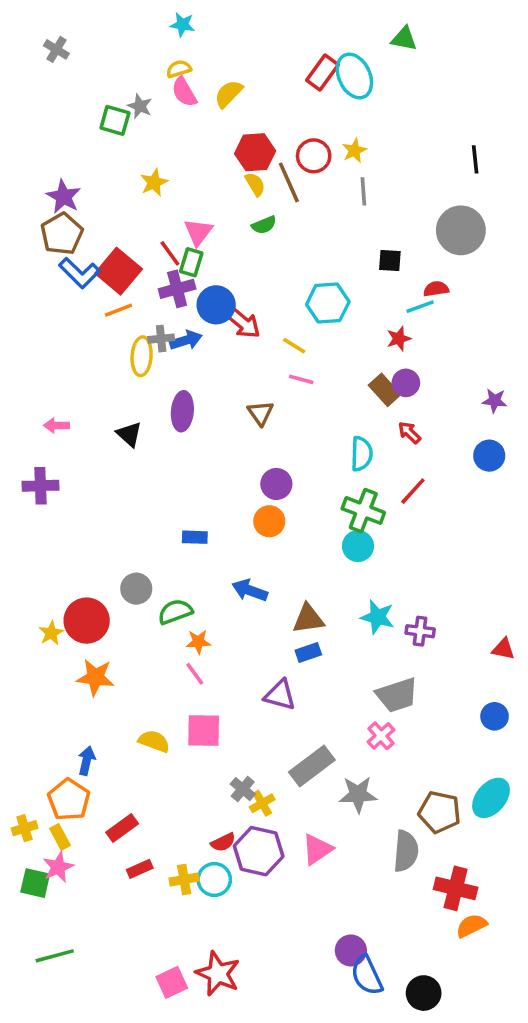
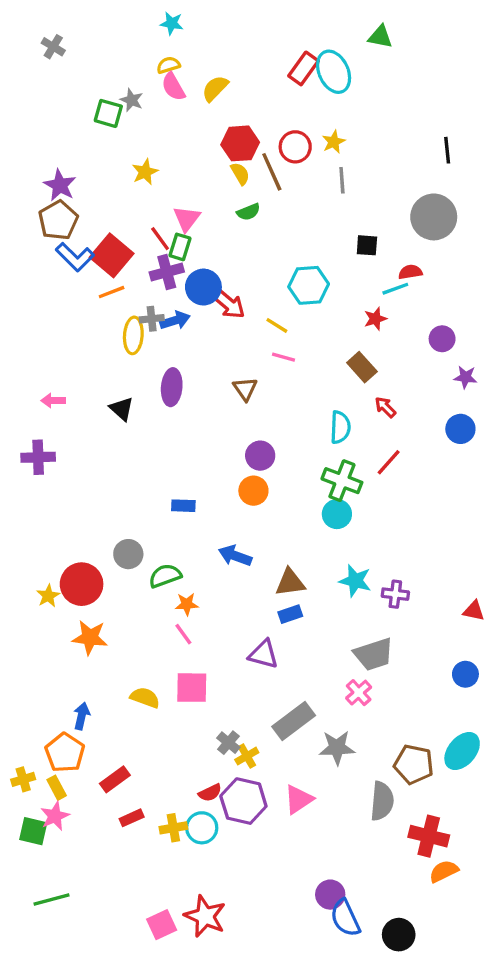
purple circle: (406, 383) -> (442, 339), moved

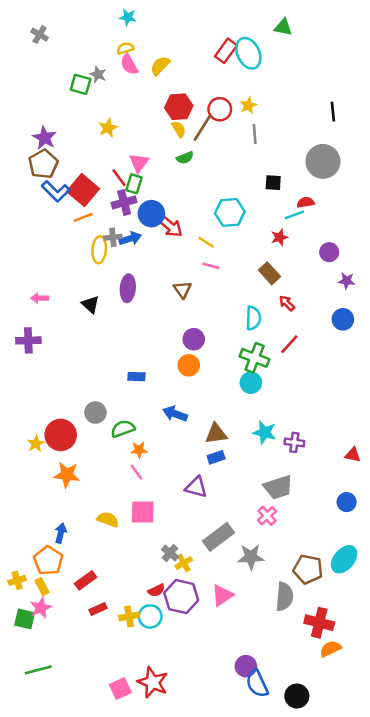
brown line: (272, 172) -> (202, 128), turned 56

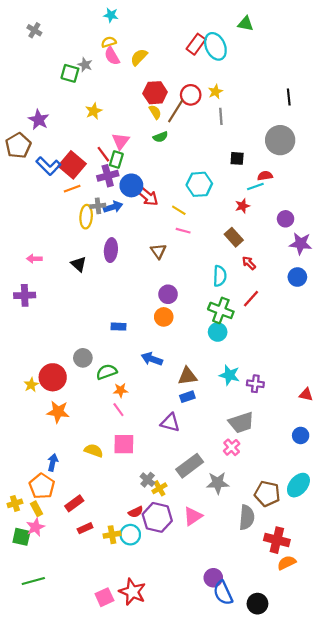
brown pentagon: (43, 164) -> (18, 146), moved
purple star: (347, 281) -> (301, 244), size x1.5

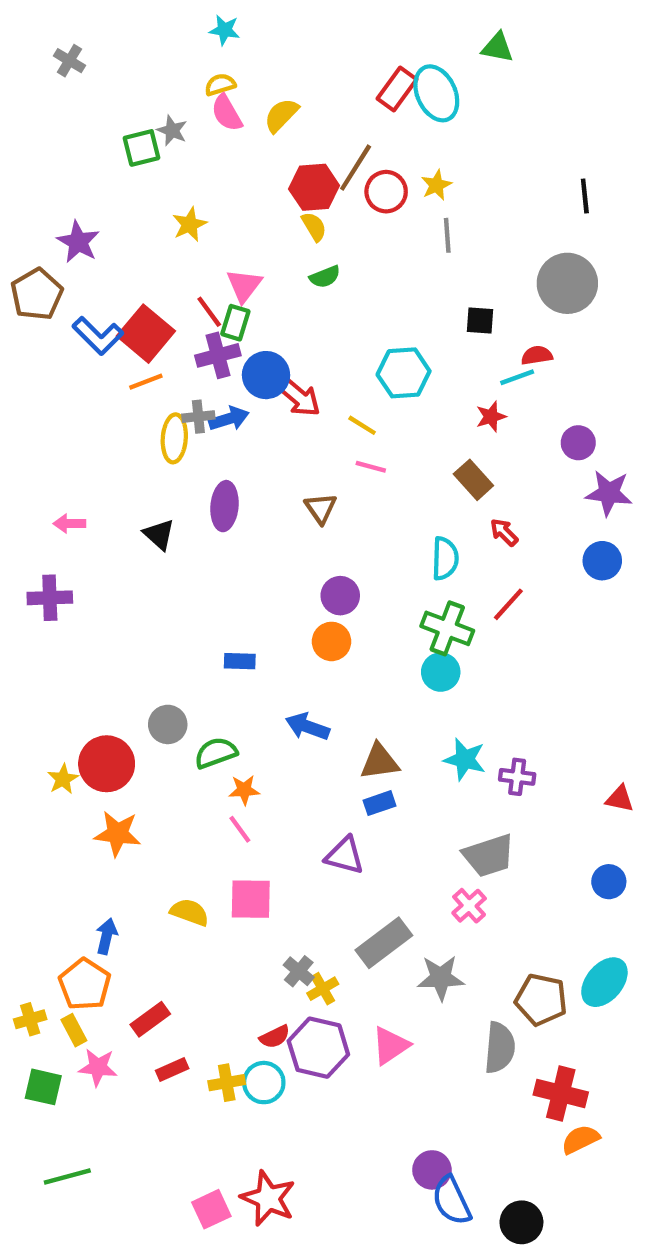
green square: (70, 73) -> (142, 148), turned -30
brown line: (176, 111) -> (356, 168), moved
pink star: (35, 527) -> (98, 1067), moved, turned 30

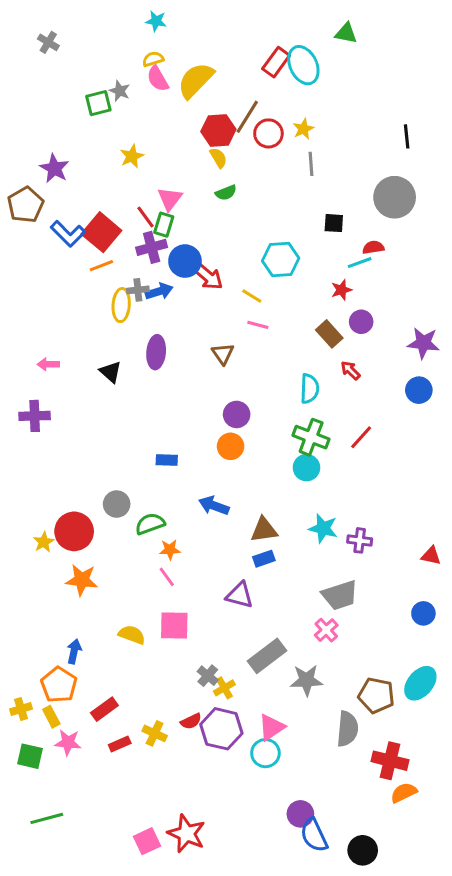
yellow semicircle: (281, 115) -> (196, 80), size x1.5
purple circle: (578, 443) -> (361, 322), moved
red line: (508, 604) -> (361, 437), moved
yellow cross: (227, 1083) -> (155, 733), moved, turned 35
cyan circle: (264, 1083) -> (265, 753), moved

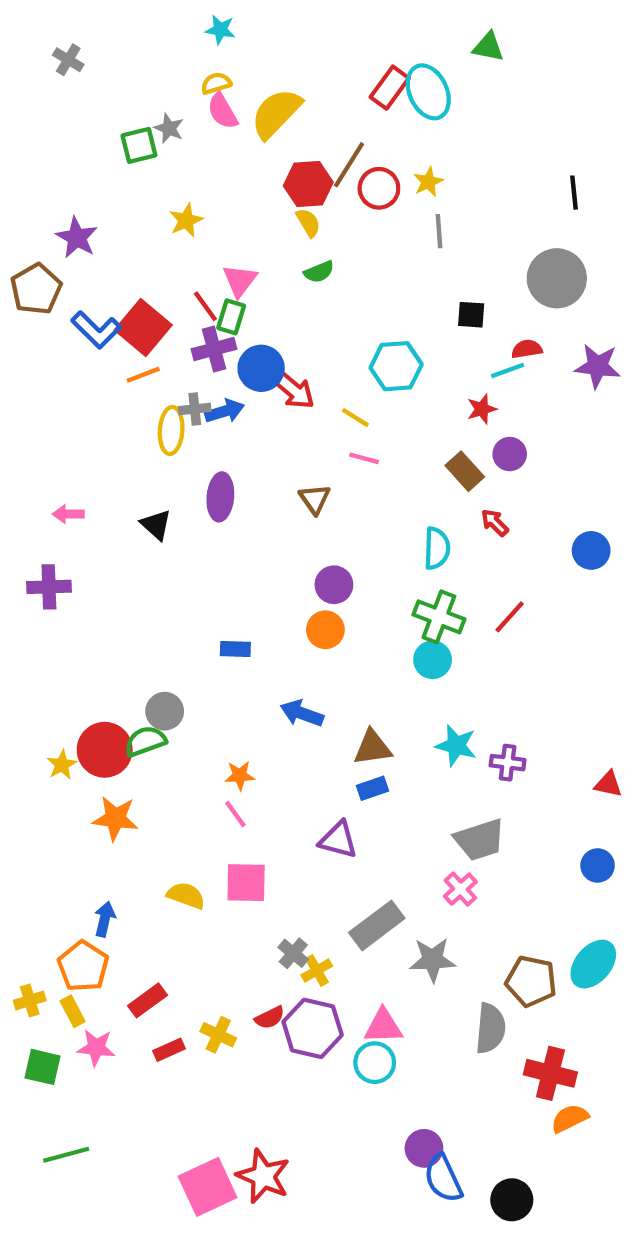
purple star: (423, 343) -> (598, 366), moved
green semicircle: (150, 524) -> (145, 741), moved
pink triangle: (272, 727) -> (383, 1026), turned 32
pink square: (147, 841) -> (208, 1187), size x1.5

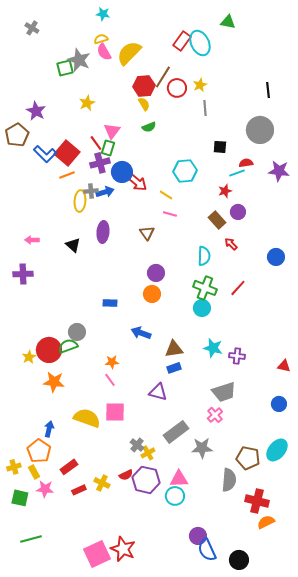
gray star: (169, 128) -> (79, 60), size x1.6
yellow semicircle: (186, 895) -> (87, 418), size x1.5

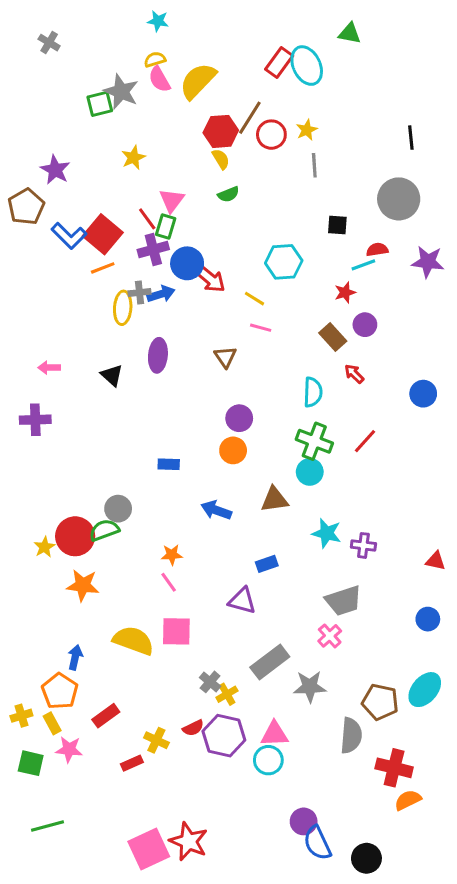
brown triangle: (174, 349) -> (274, 499), moved
red rectangle: (79, 490) -> (132, 763), moved

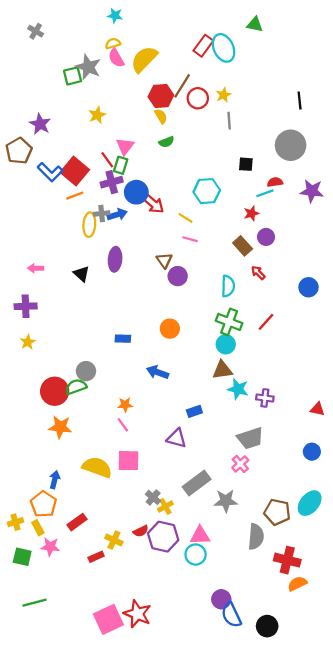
purple circle: (239, 418) -> (178, 276), moved
brown triangle: (274, 499) -> (222, 370), moved
yellow star: (44, 547) -> (28, 342), moved

